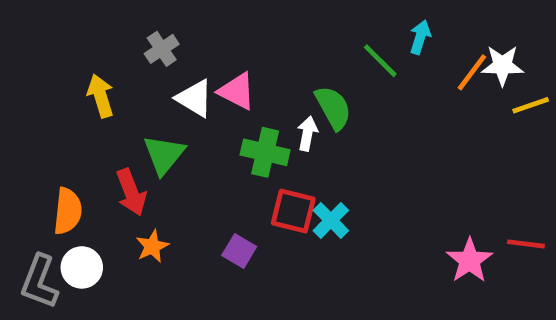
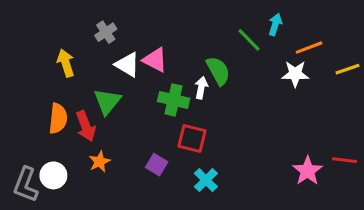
white star: (502, 65) -> (295, 74), moved
orange line: (472, 72) -> (309, 48), turned 32
orange semicircle: (68, 211) -> (58, 118), moved
cyan cross: (331, 220) -> (206, 180), moved

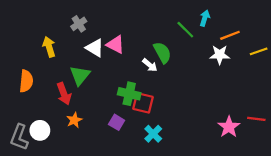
white arrow: (201, 88) -> (150, 65), turned 119
green cross: (174, 100) -> (129, 94), moved
orange semicircle: (58, 118) -> (26, 81), moved

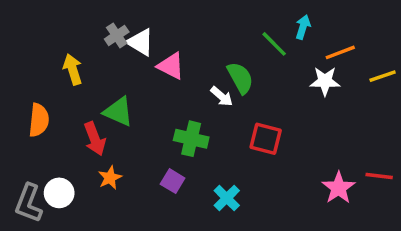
white triangle: (95, 48) -> (140, 42), moved
green triangle: (80, 75) -> (118, 112), turned -45
red square: (143, 103) -> (266, 139), moved

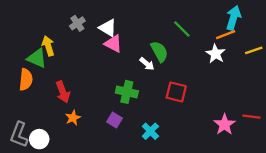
cyan arrow: (303, 27) -> (234, 18), moved, size x1.5
white triangle: (140, 42) -> (108, 28), moved
white star: (325, 81) -> (216, 54), turned 30
green triangle: (118, 112) -> (37, 58), moved
white circle: (59, 193) -> (39, 139), moved

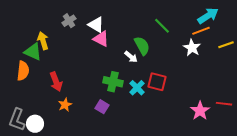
cyan arrow: (234, 18) -> (208, 16), turned 40
cyan cross: (150, 131) -> (137, 88), moved

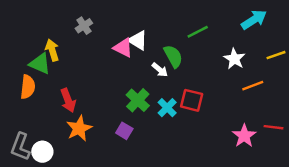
white triangle: (96, 25) -> (138, 40), moved
green line: (162, 26) -> (198, 32), turned -72
orange line: (201, 31) -> (253, 86), moved
green cross: (113, 82) -> (138, 100), turned 30
orange star: (65, 105) -> (79, 128), size x1.5

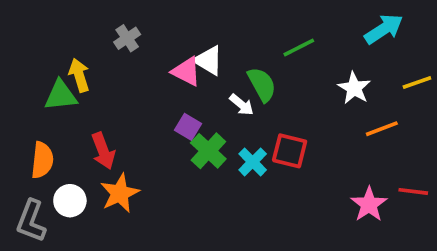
green triangle: (40, 64) -> (61, 95), turned -30
orange semicircle: (28, 87) -> (42, 160), moved
purple square: (124, 131) -> (188, 127), moved
white circle: (42, 152) -> (70, 201), moved

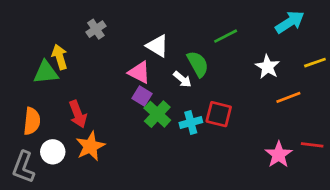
pink triangle: (186, 71) -> (139, 72), moved
cyan cross: (253, 162) -> (191, 123), turned 30

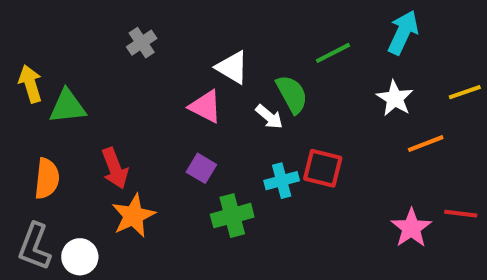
cyan arrow: (290, 22) -> (403, 32), moved, turned -32
yellow arrow: (60, 57) -> (30, 84), moved
purple square: (142, 96) -> (201, 168), moved
green cross: (157, 114) -> (232, 216), moved, turned 32
white circle: (53, 152) -> (80, 257), moved

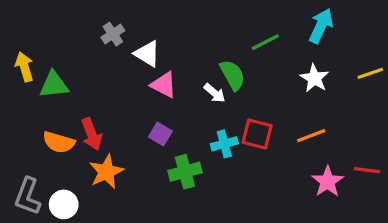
white triangle: (232, 67) -> (147, 54), moved
orange line: (426, 144) -> (311, 136), moved
orange semicircle: (47, 179) -> (59, 142), moved, turned 100

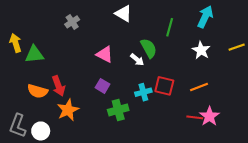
green line: (265, 42) -> (170, 27), turned -48
white triangle: (147, 54) -> (123, 14), moved
red line: (367, 170) -> (195, 117), moved

